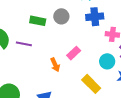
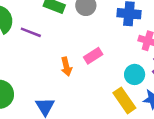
yellow rectangle: (91, 84) -> (124, 100), moved

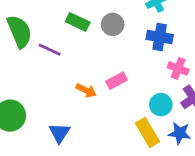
orange arrow: (66, 67) -> (86, 90), turned -54

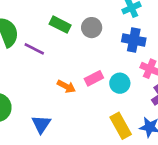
cyan circle: (161, 105) -> (120, 83), moved

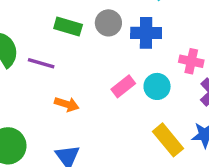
blue cross: (134, 40) -> (146, 33), moved
orange arrow: (66, 86) -> (67, 104), moved

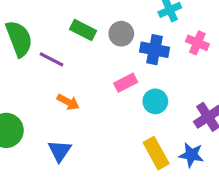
pink cross: (191, 61) -> (197, 43), moved
pink rectangle: (123, 86) -> (126, 83), moved

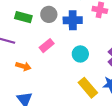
pink rectangle: (126, 83) -> (47, 46), moved

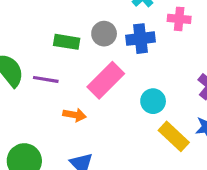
pink rectangle: (47, 46) -> (106, 80), size x1.6
cyan circle: (80, 54) -> (153, 101), moved

